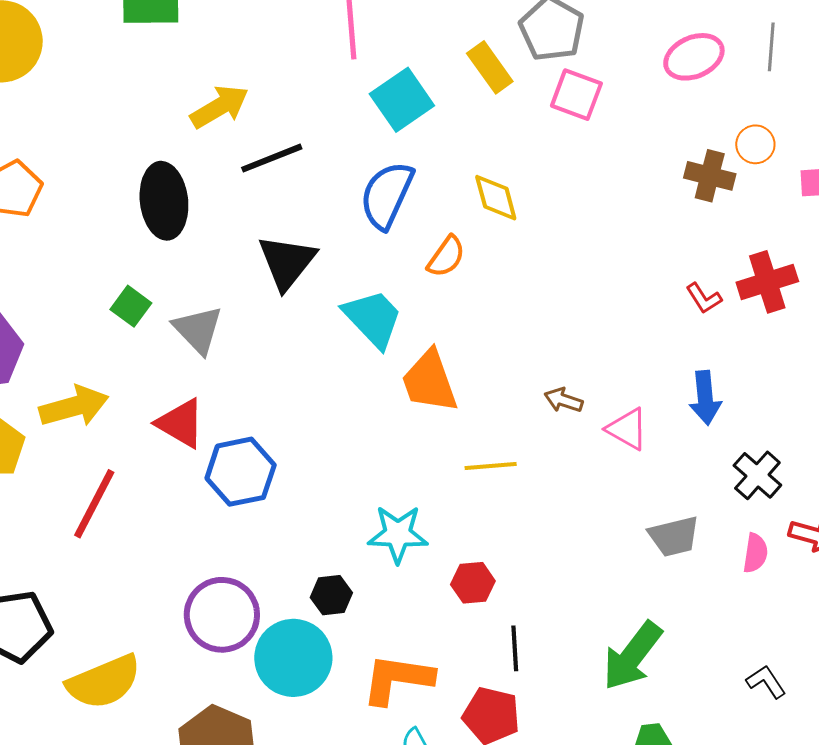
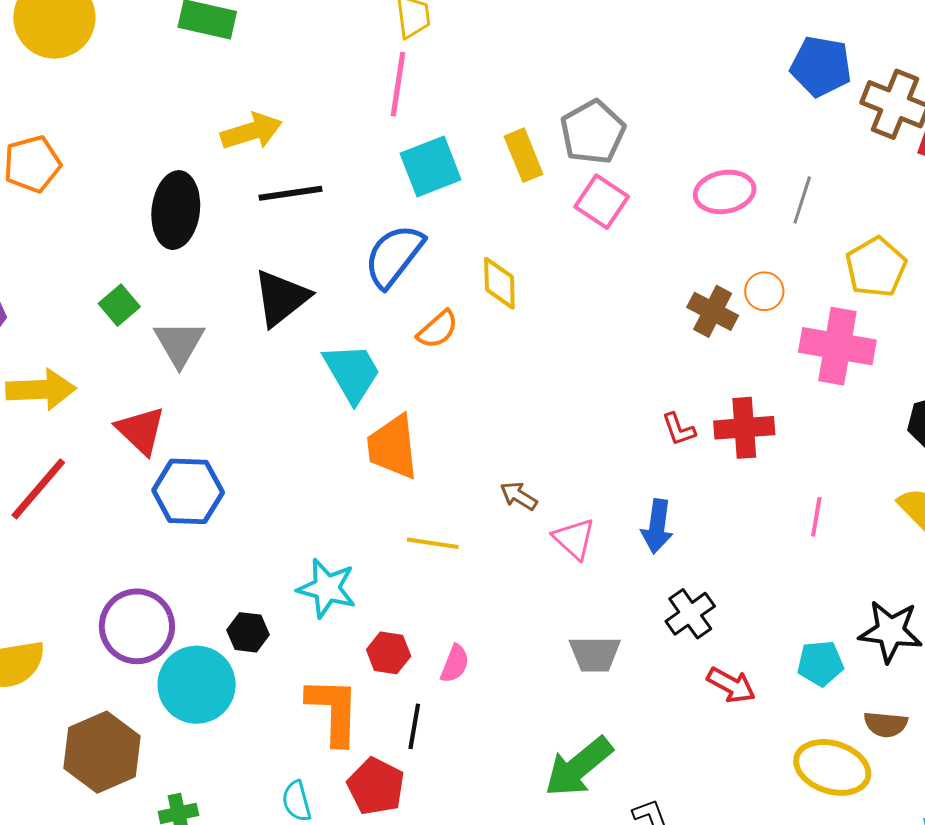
pink semicircle: (755, 553) -> (455, 664), moved
green arrow: (632, 656) -> (579, 767), moved
orange L-shape: (397, 679) -> (333, 711), moved, turned 70

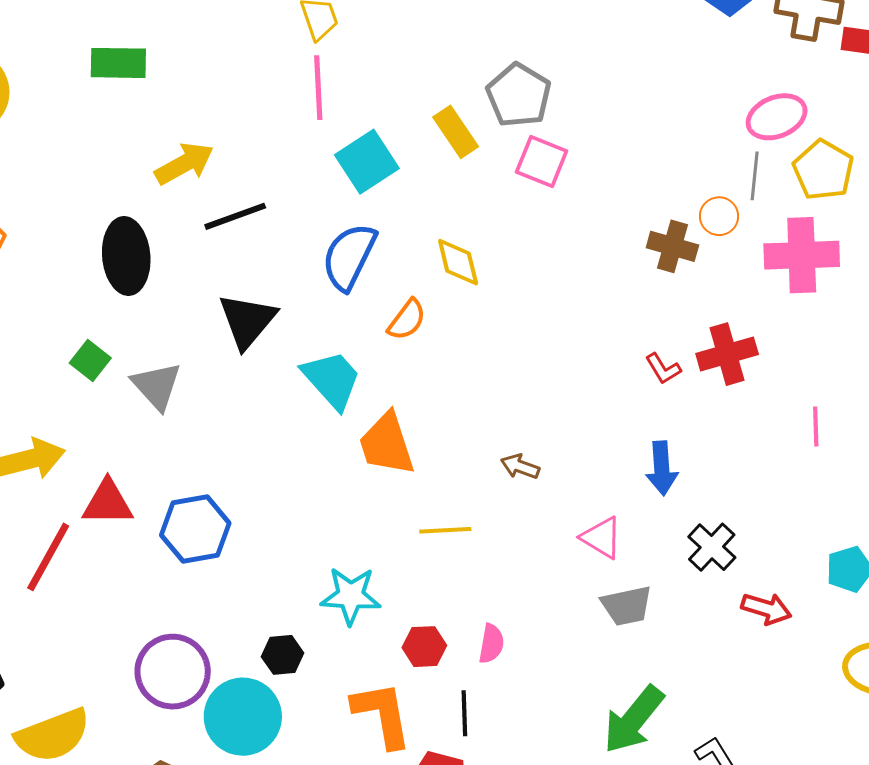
pink ellipse: (725, 192) -> (777, 117), moved
gray line: (802, 200) -> (755, 176), moved
red triangle: (141, 430) -> (108, 503), moved, turned -32
pink triangle: (574, 539) -> (602, 538), moved

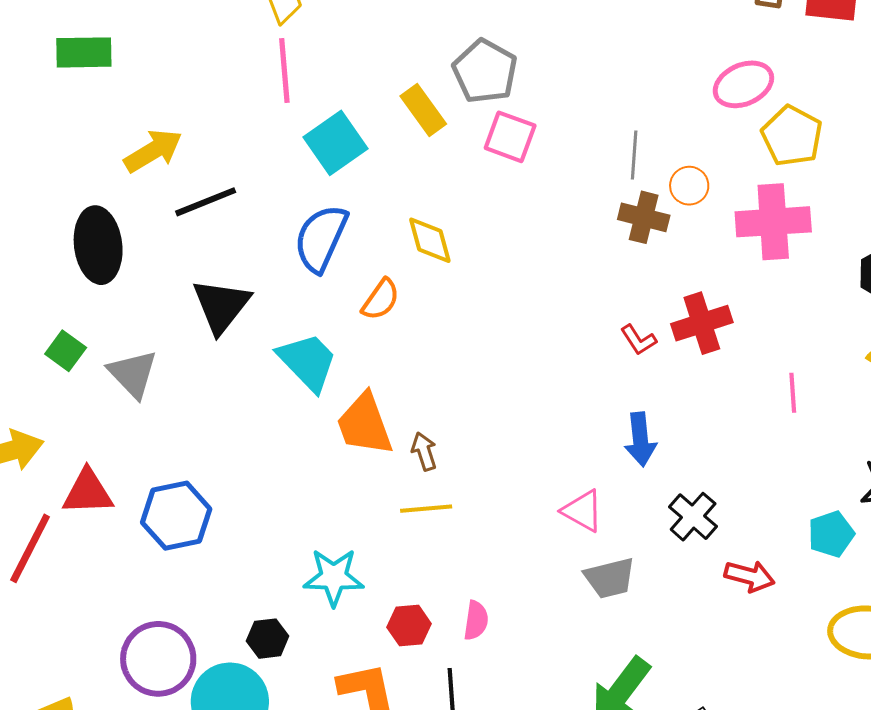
gray line: (755, 176) -> (634, 155), moved
brown arrow: (520, 466) -> (424, 451), moved, turned 54

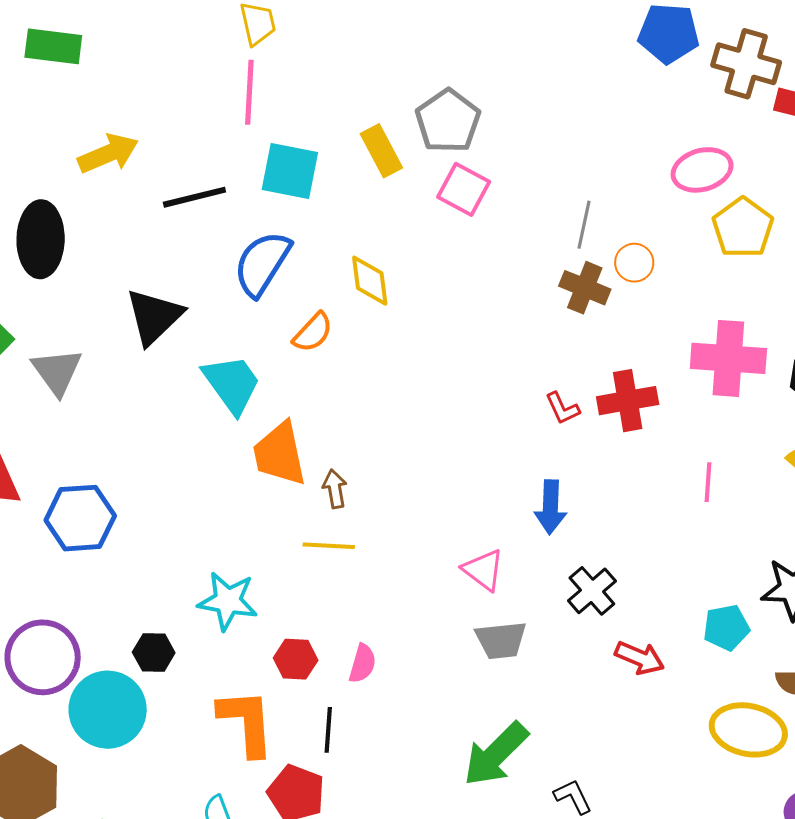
cyan square: (336, 143) -> (290, 171), turned 38
black line: (206, 202) -> (194, 197), moved
pink cross: (773, 222) -> (728, 358), moved

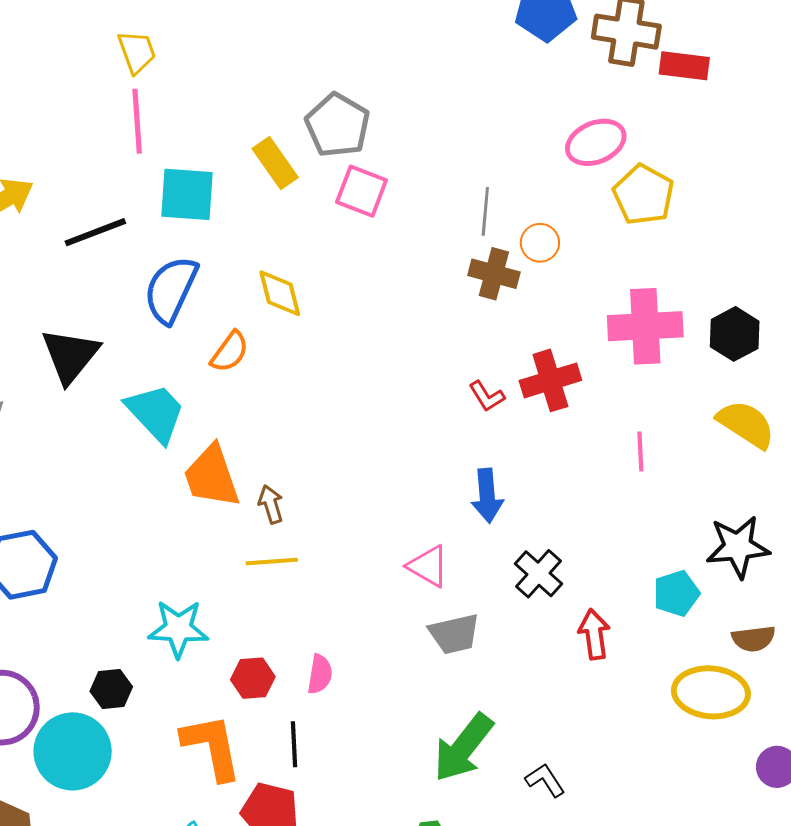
red arrow: (640, 658) -> (594, 634), turned -114

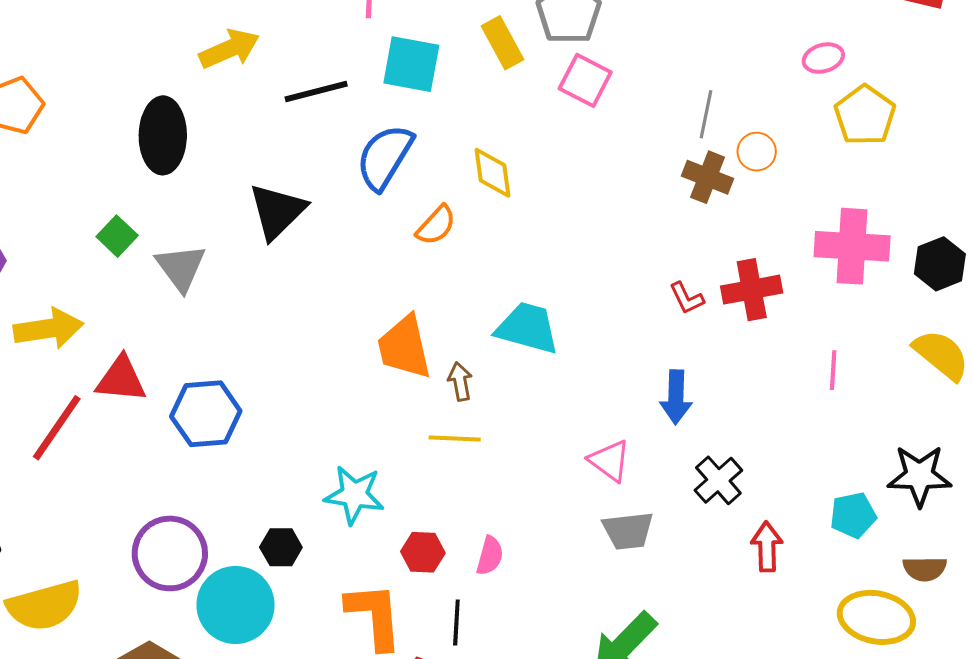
pink ellipse: (596, 142) -> (823, 58), size x0.7
cyan trapezoid: (156, 413) -> (527, 328), moved, turned -38

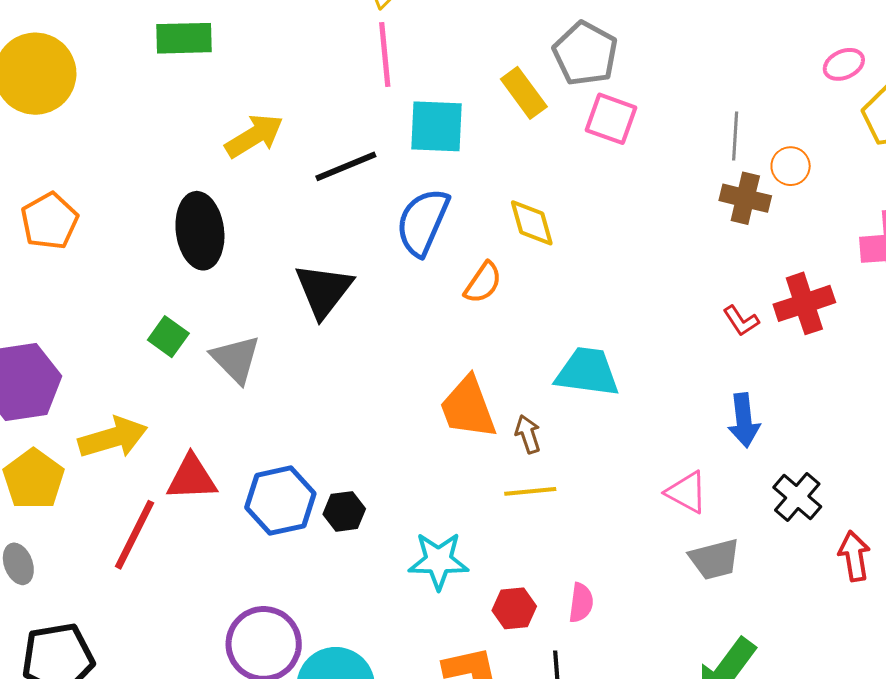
black hexagon: (281, 547) -> (344, 511), moved

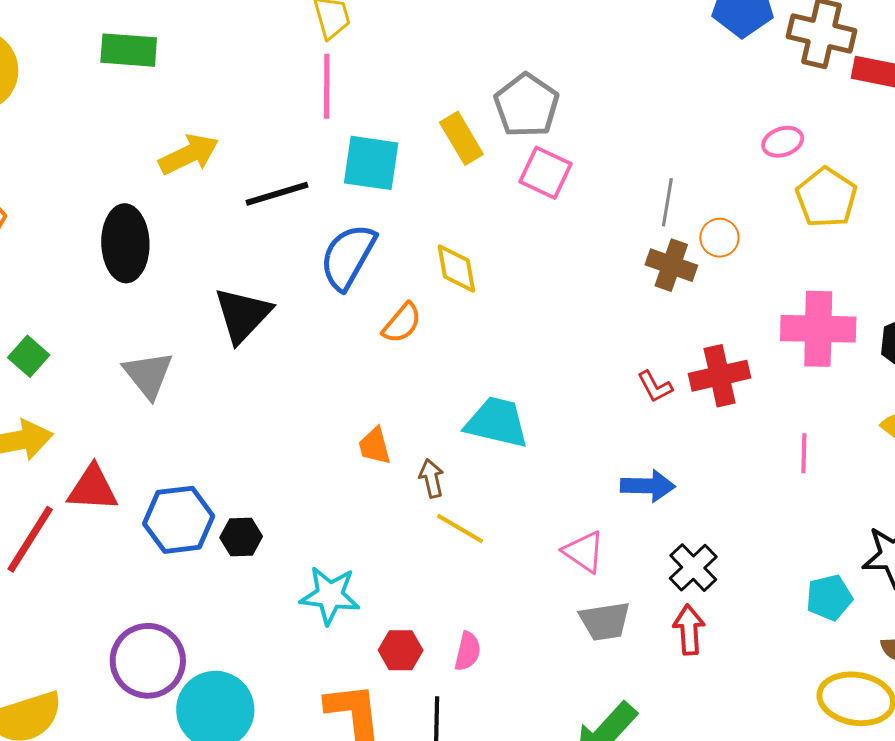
green square: (168, 337) -> (29, 356), moved
orange trapezoid: (468, 408) -> (375, 446), size x0.6
blue arrow: (744, 420) -> (648, 486), turned -88
yellow line: (530, 491) -> (460, 528), moved, turned 30
red arrow: (854, 556) -> (689, 630), moved

